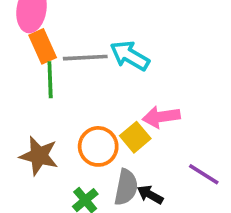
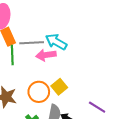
pink arrow: (161, 117) -> (46, 55), moved

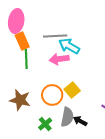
gray line: (32, 43) -> (55, 36), moved

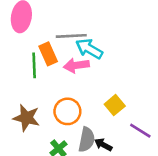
orange rectangle: (22, 41) -> (48, 54), moved
yellow square: (72, 90) -> (115, 105), moved

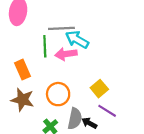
orange rectangle: (48, 54) -> (22, 70), moved
green line: (34, 65) -> (45, 46), moved
purple line: (140, 131) -> (107, 111), moved

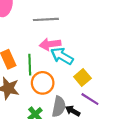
cyan arrow: (77, 40) -> (62, 56), moved
green line: (45, 46) -> (30, 65), moved

